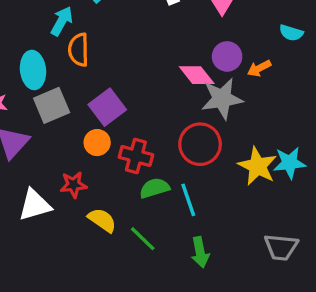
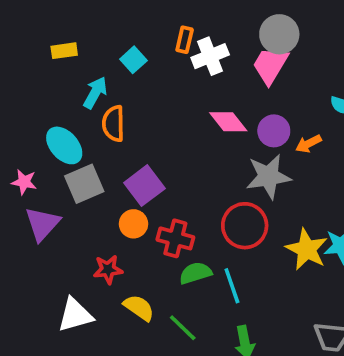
cyan ellipse: (33, 70) -> (64, 145), turned -36
pink diamond: (197, 75) -> (228, 122), moved
white triangle: (35, 205) -> (75, 315), moved

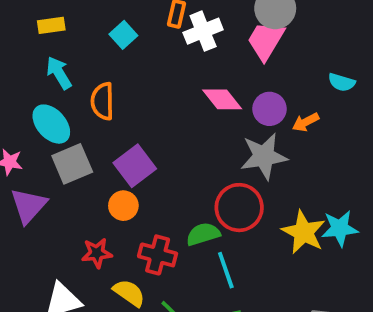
cyan arrow: (95, 93) -> (59, 73), moved, turned -60
red cross: (175, 238) -> (158, 255), moved
green semicircle: (195, 273) -> (203, 234), moved

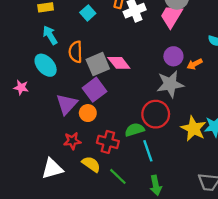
pink diamond: (222, 99) -> (119, 63), moved
gray square: (72, 164) -> (98, 64), moved
purple triangle: (29, 206) -> (67, 104), moved

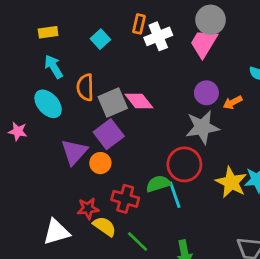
red star: (72, 141) -> (88, 208), moved
cyan line: (148, 151) -> (175, 195), moved

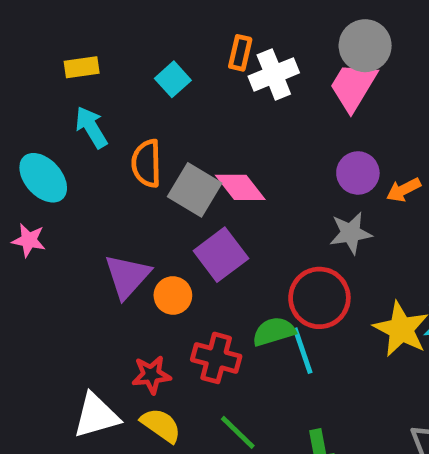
gray square: (113, 102) -> (195, 190), turned -36
cyan ellipse: (48, 104) -> (43, 178), moved
gray star: (202, 127) -> (351, 233), size x0.7
purple square: (109, 134) -> (221, 255), moved
yellow semicircle: (105, 226) -> (161, 425), moved

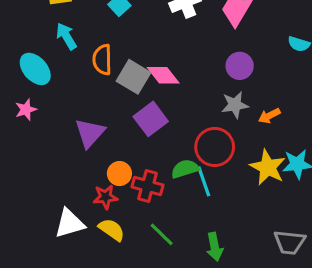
orange arrow: (404, 190) -> (269, 116), moved
pink star: (29, 240) -> (26, 110), turned -30
orange circle: (173, 295) -> (119, 174), moved

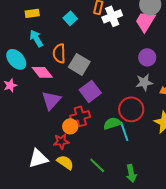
pink diamond: (163, 75) -> (42, 72), moved
red cross: (148, 186) -> (80, 116), moved, turned -30

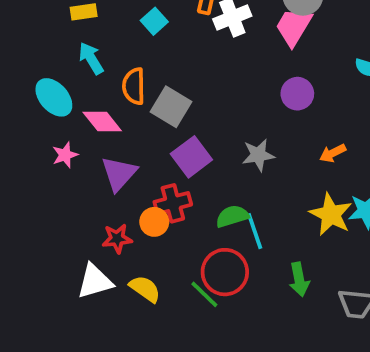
gray star: (144, 82) -> (258, 155), moved
pink star: (10, 85) -> (65, 155), moved
red circle: (131, 109) -> (225, 272), moved
red star: (61, 141) -> (117, 239), moved
green arrow: (131, 173) -> (299, 279), moved

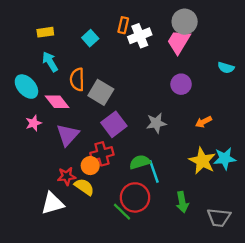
yellow semicircle: (145, 289) -> (84, 187), moved

